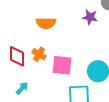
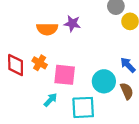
purple star: (90, 17) -> (72, 24), moved
cyan arrow: (22, 88) -> (50, 100), moved

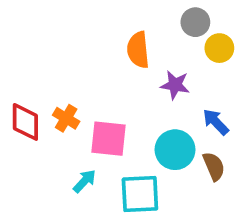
purple star: (72, 24) -> (175, 85), moved
orange semicircle: (47, 29) -> (138, 50), moved, turned 84

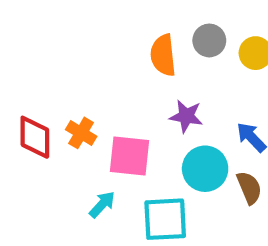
gray circle: (195, 22) -> (209, 40), moved
purple star: (175, 85) -> (186, 116), moved

